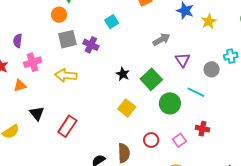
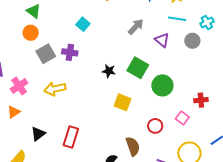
cyan line: (196, 92) -> (177, 19), moved
black triangle: (37, 113) -> (38, 134), turned 49

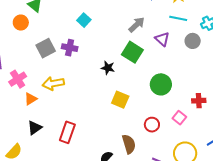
orange circle: (31, 33) -> (21, 23), moved
green square: (138, 68) -> (132, 52), moved
orange triangle: (14, 112) -> (31, 99), moved

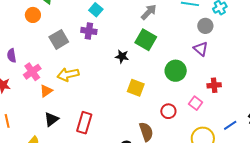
purple triangle: (162, 39) -> (201, 49), moved
purple cross: (70, 48) -> (89, 31), moved

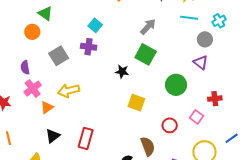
purple semicircle: (12, 56) -> (25, 67), moved

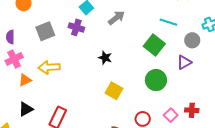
cyan line: (189, 18) -> (168, 22), moved
gray arrow: (148, 27) -> (116, 18), moved
green square: (146, 54) -> (154, 45), moved
purple triangle: (201, 62) -> (184, 62), turned 42
red cross: (215, 99) -> (192, 110), moved

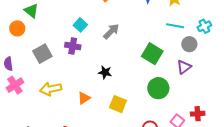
cyan line: (168, 22) -> (175, 26), moved
orange triangle: (25, 80) -> (84, 98), moved

